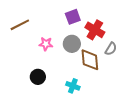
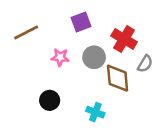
purple square: (73, 17) -> (81, 22), moved

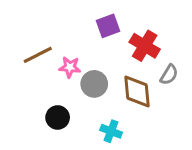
purple square: (81, 22) -> (108, 26), moved
brown line: (26, 32) -> (38, 55), moved
gray circle: (94, 57) -> (94, 84), moved

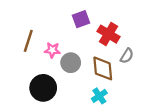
brown line: (38, 55) -> (28, 41), turned -45
black circle: (58, 117) -> (43, 88), size x1.5
cyan cross: (111, 131) -> (99, 96), moved, turned 35

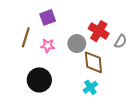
purple square: (81, 19) -> (48, 17), moved
gray semicircle: (127, 56) -> (121, 41), moved
gray circle: (71, 63) -> (77, 44), moved

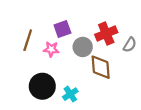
purple square: (48, 17) -> (62, 29), moved
red cross: (99, 31) -> (106, 34), turned 36
cyan cross: (90, 87) -> (70, 94), moved

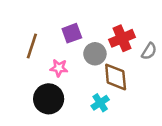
pink star: (51, 49) -> (59, 68), moved
cyan cross: (70, 94) -> (100, 103), moved

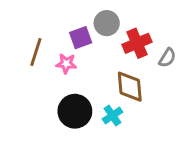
gray circle: (95, 54) -> (107, 23), moved
pink star: (59, 68) -> (66, 64), moved
black circle: (49, 99) -> (75, 111), moved

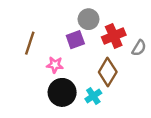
purple square: (81, 38) -> (75, 40), moved
pink star: (66, 64) -> (55, 65), moved
brown diamond: (130, 87) -> (108, 72), turned 36

